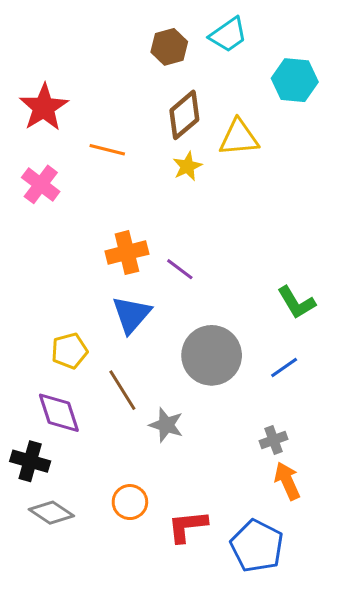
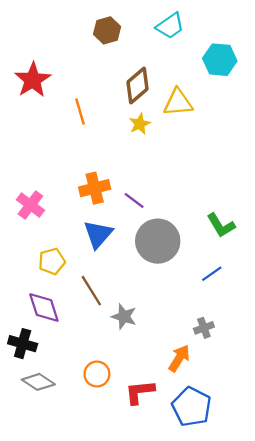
brown hexagon: (169, 47) -> (107, 30), moved
orange line: (107, 150) -> (80, 111), turned 60
pink cross: (41, 184) -> (30, 205), moved
gray circle: (212, 355) -> (158, 241), moved
orange arrow: (287, 481) -> (179, 358), moved, turned 56

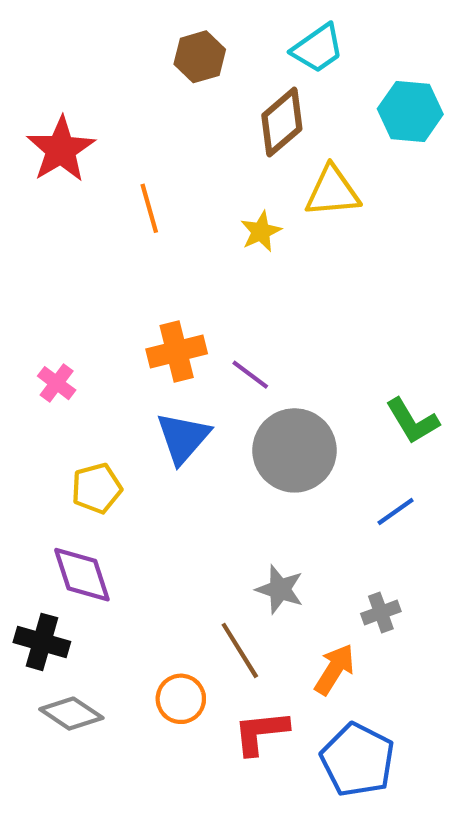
brown diamond: (137, 86) -> (282, 122), moved
pink cross: (30, 205) -> (57, 383), size x0.7
brown line: (91, 291) -> (240, 650), moved
gray star: (124, 317) -> (280, 589), moved

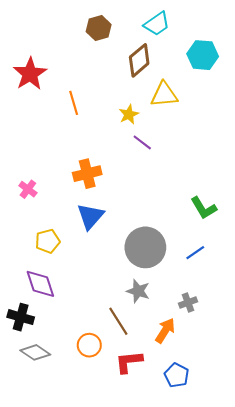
purple line: (250, 375) -> (142, 142), moved
gray circle: (295, 450) -> (145, 247), moved
blue pentagon: (358, 760) -> (177, 375), size x0.7

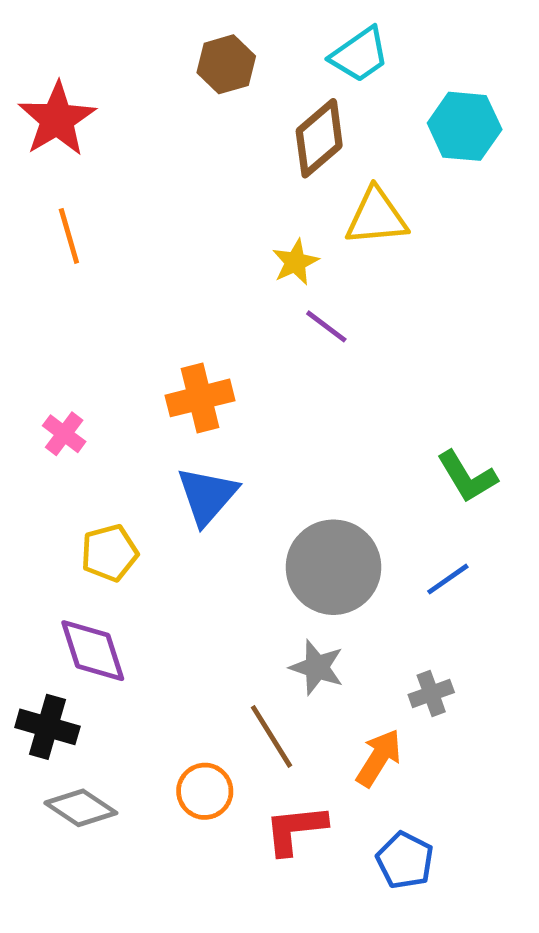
red star: (30, 74) -> (57, 119), moved
orange line: (74, 103) -> (69, 236), moved

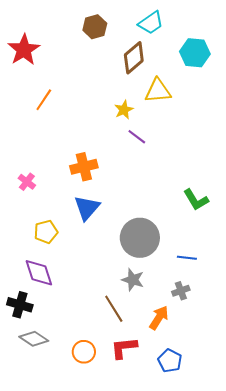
orange line: (69, 236) -> (44, 100), moved, turned 50
blue line: (448, 579) -> (187, 258), moved, turned 42
orange circle: (205, 791) -> (84, 352), moved

